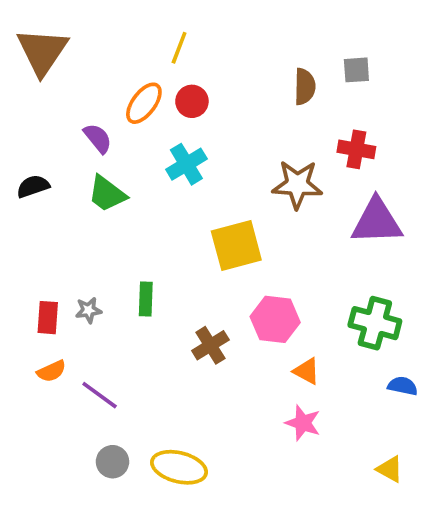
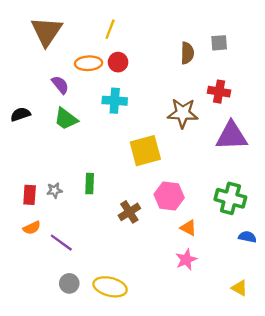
brown triangle: (42, 51) -> (47, 31), moved
orange ellipse: (144, 103) -> (89, 63), turned 50
cyan cross: (186, 164) -> (115, 101), turned 35
pink star: (303, 423) -> (186, 260), turned 30

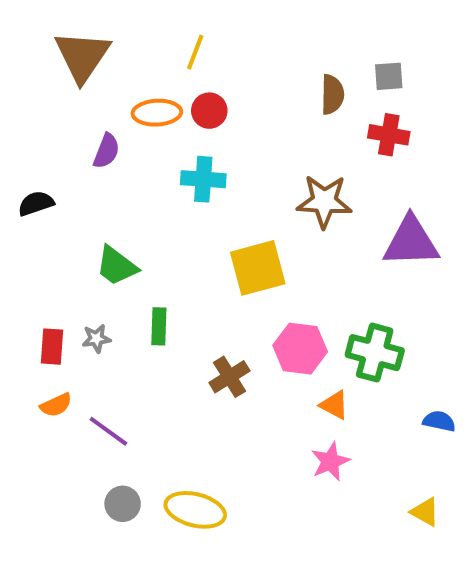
purple semicircle: (60, 85) -> (106, 151), turned 60
red cross: (219, 92) -> (389, 135), moved
green trapezoid: (66, 119) -> (117, 266), moved
green cross: (230, 198) -> (375, 353), moved

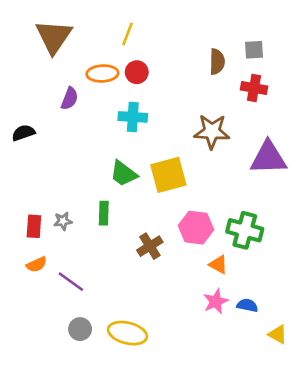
green trapezoid: (117, 266) -> (124, 174), moved
blue semicircle: (439, 421) -> (247, 305), moved

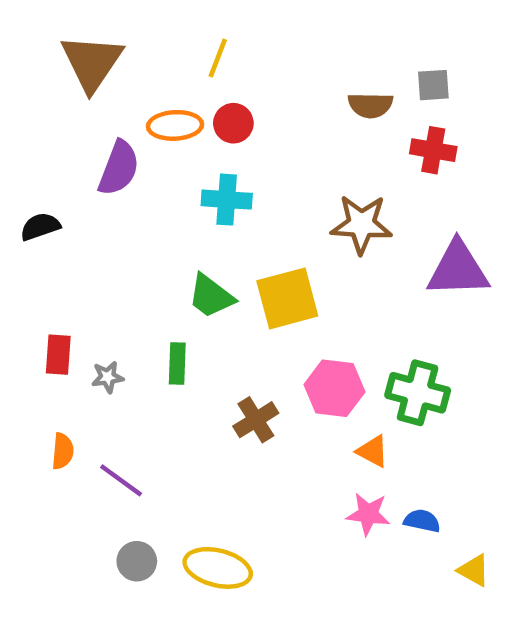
brown semicircle: (217, 62) -> (370, 105), turned 90
purple semicircle: (70, 99) -> (119, 168), size x1.4
red rectangle: (34, 226) -> (58, 355), moved
orange semicircle: (37, 265) -> (63, 451), turned -60
pink star: (216, 301) -> (368, 514), turned 30

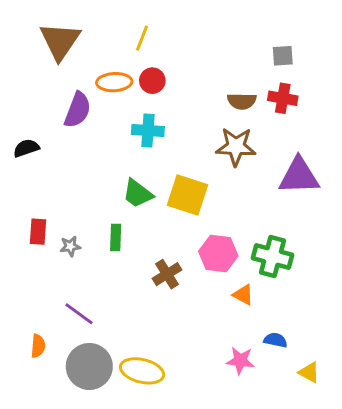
brown semicircle: (370, 105) -> (242, 101), moved
yellow square: (287, 298) -> (188, 195), turned 33
orange semicircle: (63, 451) -> (38, 346), moved
pink star: (368, 514) -> (240, 361), moved
gray circle: (137, 561) -> (89, 366), size x1.8

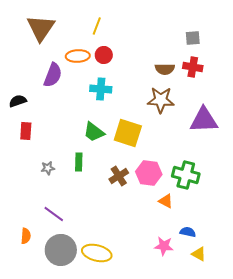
red rectangle: (38, 232) -> (26, 131), moved
brown cross: (167, 274) -> (119, 176), moved
yellow triangle: (309, 372) -> (199, 254), moved

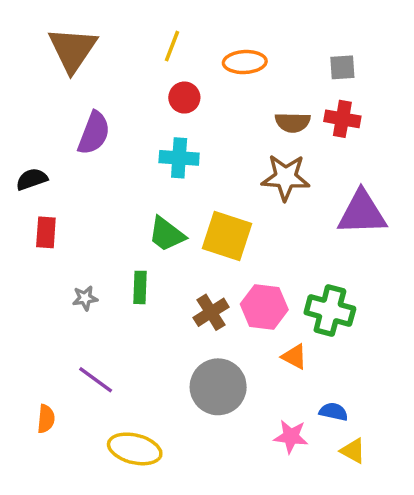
orange ellipse: (78, 56) -> (245, 62), moved
gray circle: (61, 250) -> (218, 387), moved
yellow ellipse: (97, 253) -> (135, 449), moved

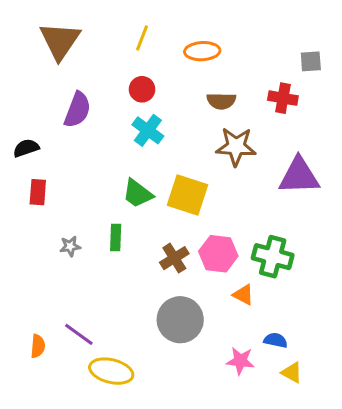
gray square: (342, 67) -> (311, 61), moved
red circle: (184, 98) -> (142, 89), moved
brown semicircle: (293, 122) -> (221, 101), moved
cyan cross: (179, 158) -> (148, 130), turned 32
purple line: (96, 380) -> (79, 334), moved

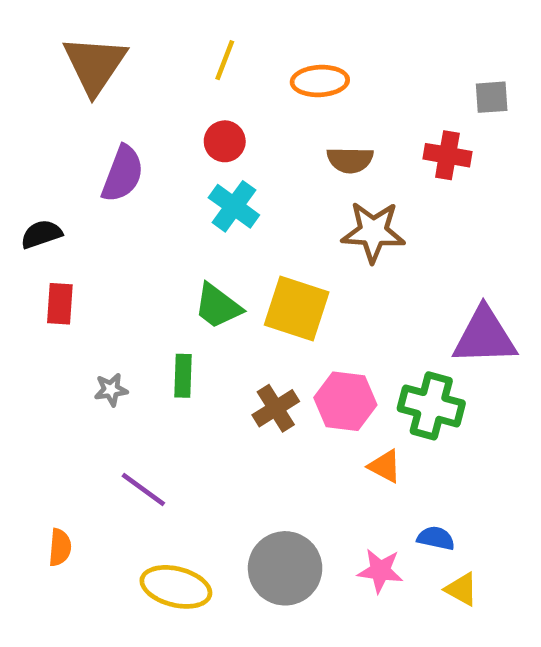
purple triangle: (299, 176) -> (485, 336), moved
gray circle: (180, 320) -> (285, 568), moved
purple line: (79, 334) -> (143, 489), moved

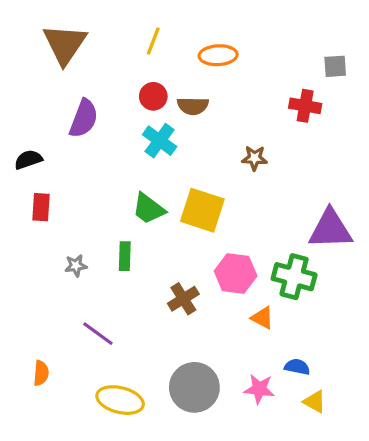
brown semicircle: (350, 160) -> (193, 106), moved
brown star: (373, 232) -> (255, 158), size x0.6
brown cross: (276, 408) -> (183, 299), moved

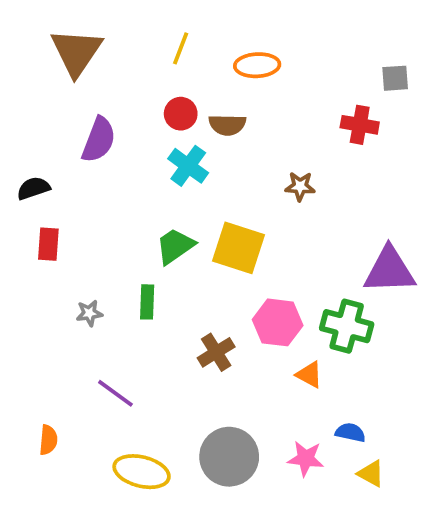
green trapezoid: (149, 209) -> (175, 246), turned 108

